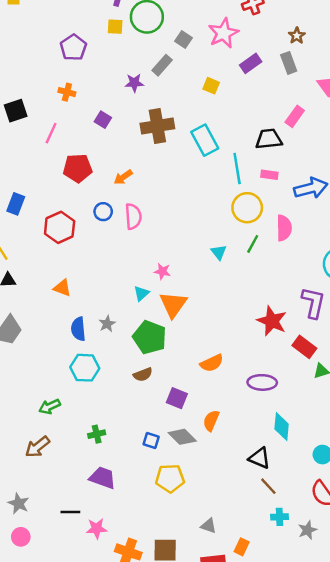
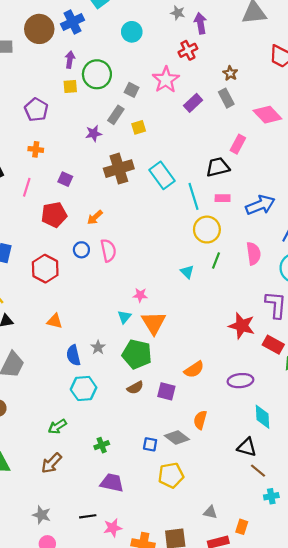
yellow square: (211, 86) -> (139, 127), moved, turned -32
purple square: (103, 120) -> (65, 179), moved
pink semicircle: (284, 228) -> (254, 254), moved
purple square: (177, 398) -> (166, 391), moved

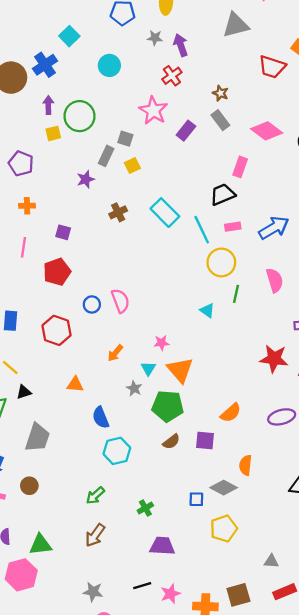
gray square: (132, 90) -> (125, 139), moved
brown cross: (119, 169) -> (118, 212), size x0.6
orange arrow: (95, 217) -> (115, 353), moved
gray star: (98, 347) -> (134, 388), moved

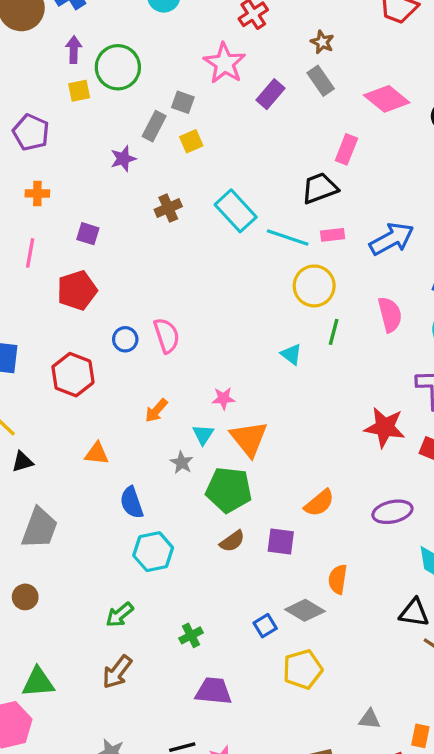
cyan line: (202, 230) -> (288, 238), turned -48
blue square: (196, 499) -> (265, 626), turned -35

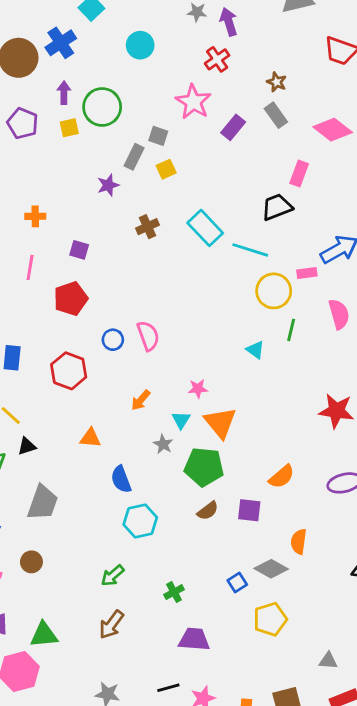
purple pentagon: (31, 132) -> (23, 123), moved
pink rectangle: (333, 235) -> (307, 273), moved

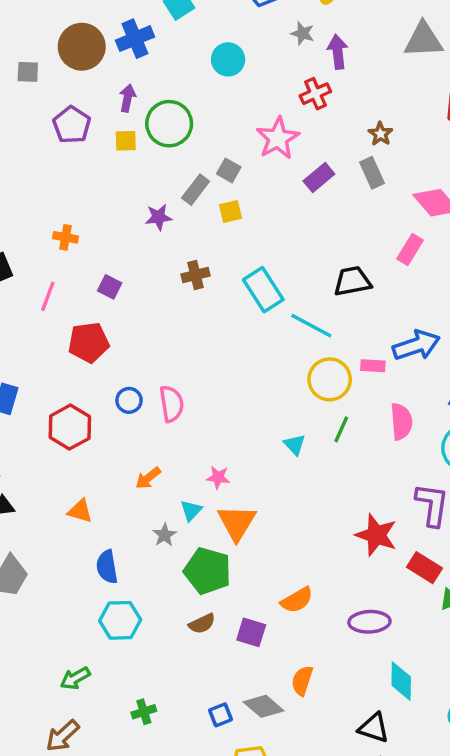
pink rectangle: (299, 174) -> (410, 249), moved

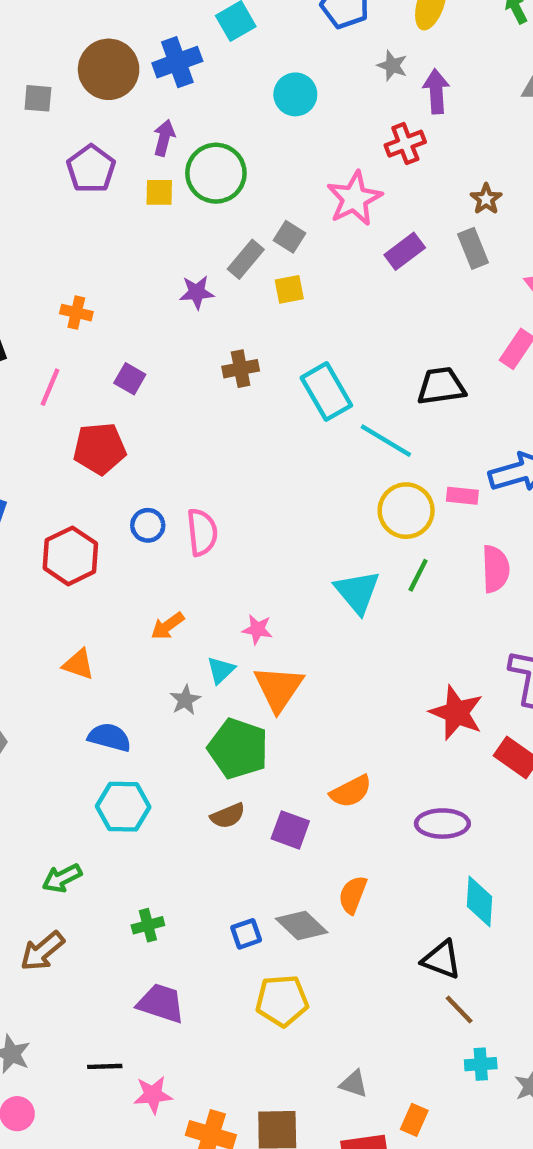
cyan triangle: (295, 445) -> (357, 592), size x1.6
blue semicircle: (107, 567) -> (109, 737), turned 112

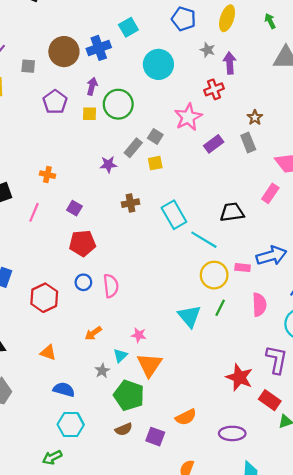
cyan circle: (295, 94) -> (158, 64), size x1.4
red pentagon: (100, 449) -> (82, 243), moved
green arrow: (62, 878) -> (52, 457), moved

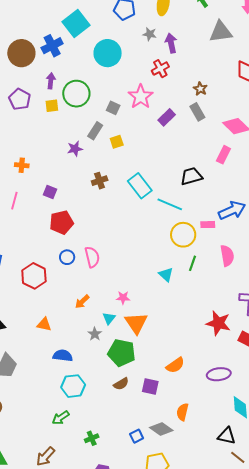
cyan square: (128, 27) -> (76, 24), size x1.5
gray square: (155, 136) -> (113, 108), moved
cyan triangle: (189, 316) -> (166, 275), size x0.7

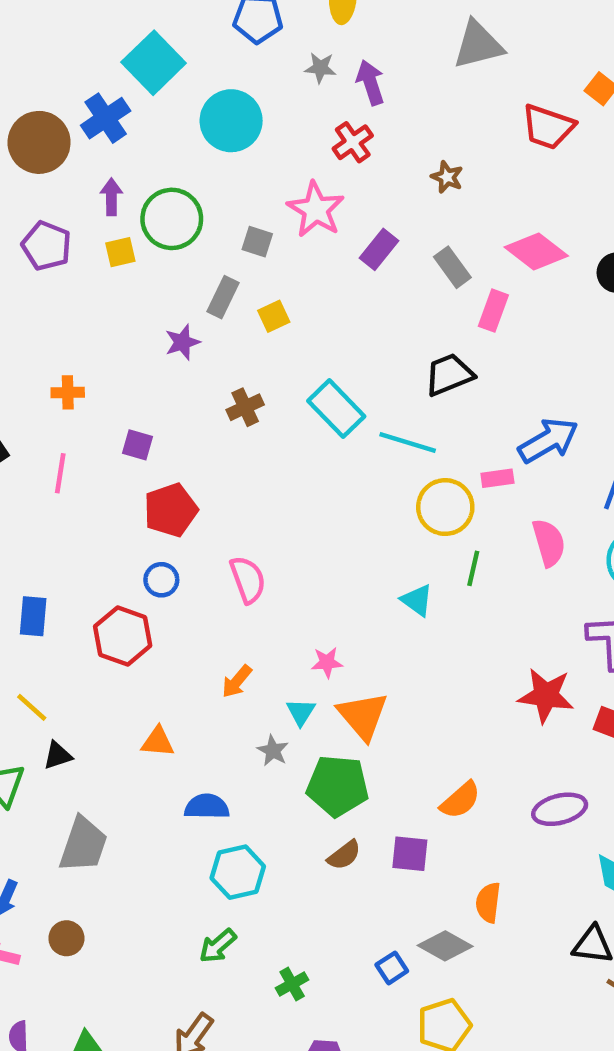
gray rectangle: (197, 112) -> (452, 267), moved
pink rectangle: (223, 155) -> (493, 311), moved
blue circle: (67, 257) -> (161, 580), moved

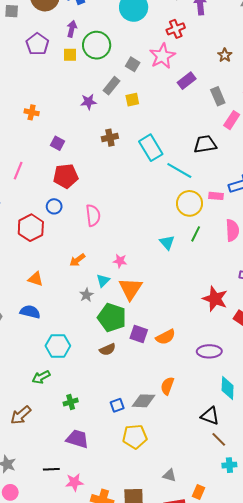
red cross: (353, 142) -> (176, 29), moved
pink line: (60, 473) -> (18, 171), moved
blue semicircle: (207, 807) -> (30, 312), moved
purple square: (410, 854) -> (139, 334), moved
gray diamond: (445, 946) -> (143, 401), turned -40

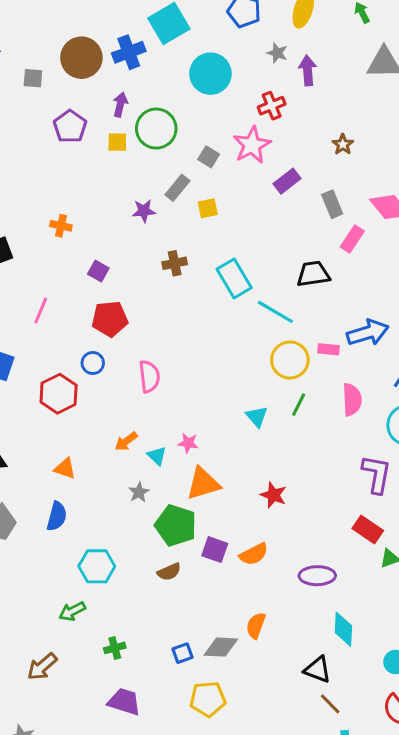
cyan triangle: (103, 281) -> (157, 456), moved, turned -32
orange triangle: (131, 289) -> (203, 484), turned 40
red star: (215, 299) -> (273, 495), moved, size x0.7
blue semicircle: (30, 312) -> (57, 516), turned 90

